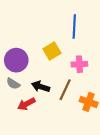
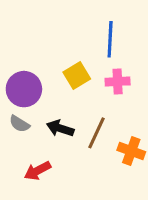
pink cross: (79, 64) -> (118, 82), moved
red arrow: (26, 104) -> (38, 171), moved

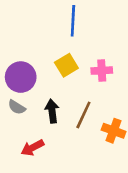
blue line: (110, 39) -> (73, 21), moved
black arrow: (60, 128) -> (52, 111), turned 65

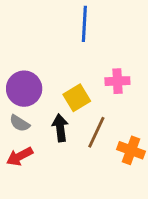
yellow square: (66, 65) -> (77, 98), moved
red arrow: (32, 148) -> (20, 156), moved

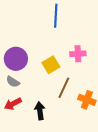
black arrow: (60, 128) -> (40, 111), moved

